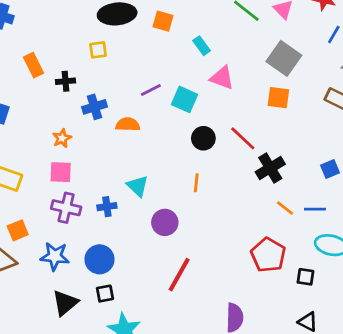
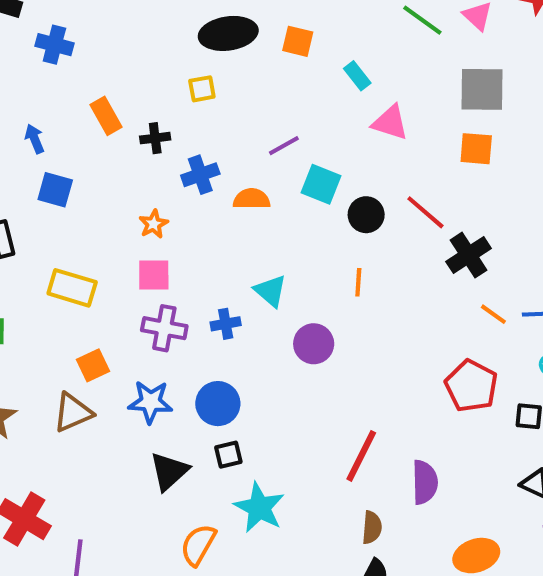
gray square: (284, 58) -> (482, 89), turned -32
cyan square: (184, 99) -> (321, 184), moved
red line: (179, 275) -> (361, 456), moved

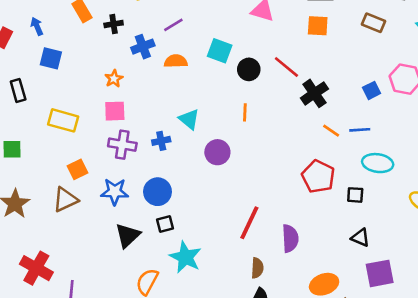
purple line: (284, 146) -> (173, 25), moved

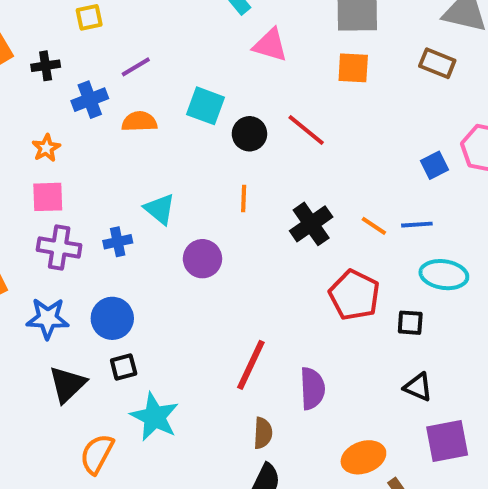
black cross: (314, 93) -> (311, 224), moved

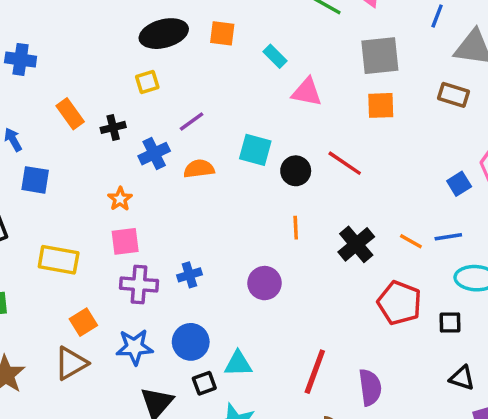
cyan triangle: (160, 209) -> (238, 364), moved, turned -36

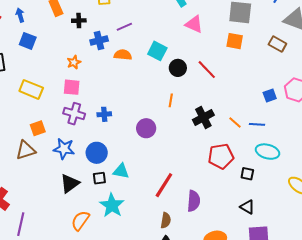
red pentagon: (399, 303) -> (221, 156), turned 30

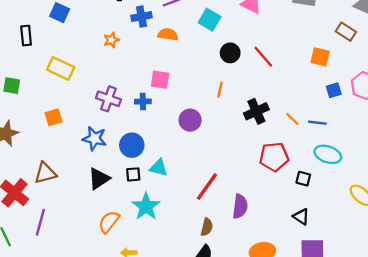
orange square: (235, 41) -> (320, 57), moved
cyan square: (157, 51) -> (210, 20), moved
pink square: (72, 87) -> (160, 80), moved
orange square: (38, 128) -> (53, 117), moved
brown triangle: (26, 150) -> (45, 173), moved

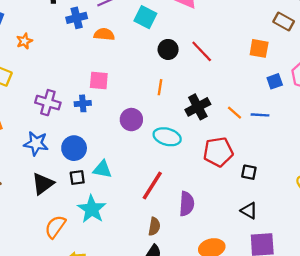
orange star: (111, 40) -> (24, 41), moved
cyan ellipse: (328, 154) -> (167, 137), moved

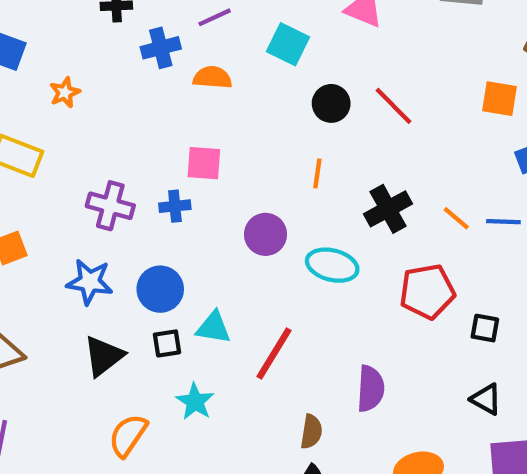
red line: (152, 185) -> (274, 353), moved
cyan star: (92, 209) -> (195, 402), size x0.7

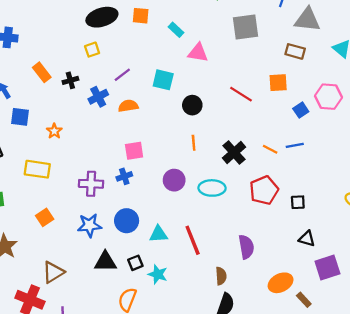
red line: (393, 106) -> (241, 94), moved
black square: (167, 343) -> (135, 263), moved
red line: (274, 353) -> (193, 240), turned -40
black triangle: (104, 356) -> (105, 262), turned 50

